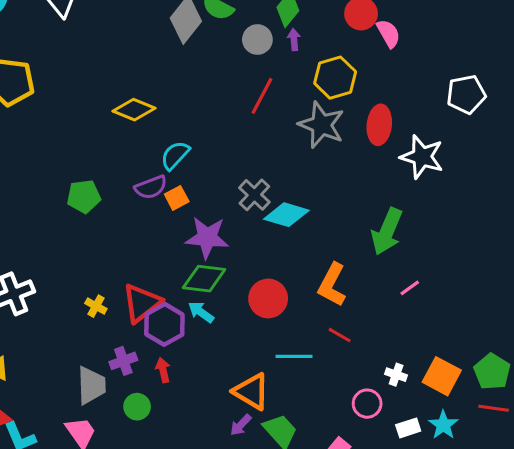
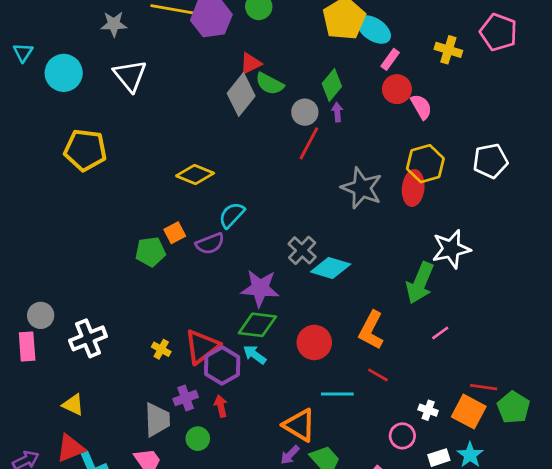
yellow hexagon: (335, 78) -> (425, 164), moved
red line: (262, 96) -> (309, 143), moved
white star: (422, 157) -> (451, 249), moved, turned -30
orange square: (177, 198) -> (175, 233), moved
red line: (494, 408) -> (484, 387), moved

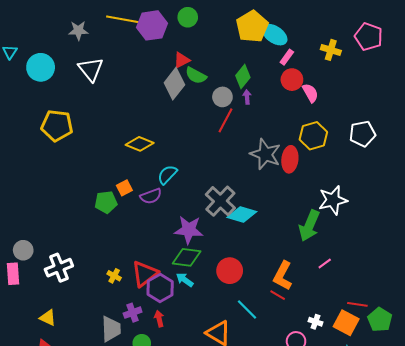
red ellipse: (413, 188) -> (290, 159), moved
gray cross: (302, 250) -> (220, 201), size x1.4
orange L-shape: (371, 330) -> (283, 276), moved
cyan line: (337, 394) -> (247, 309), turned 45

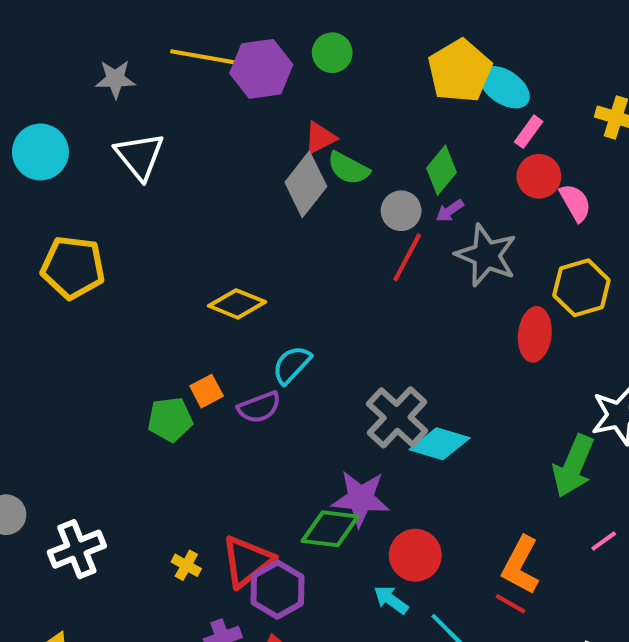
purple arrow: (247, 97) -> (450, 211), turned -120
gray star: (265, 154) -> (486, 255), moved
purple star: (189, 230) -> (361, 498), moved
cyan arrow: (185, 280) -> (391, 600), moved

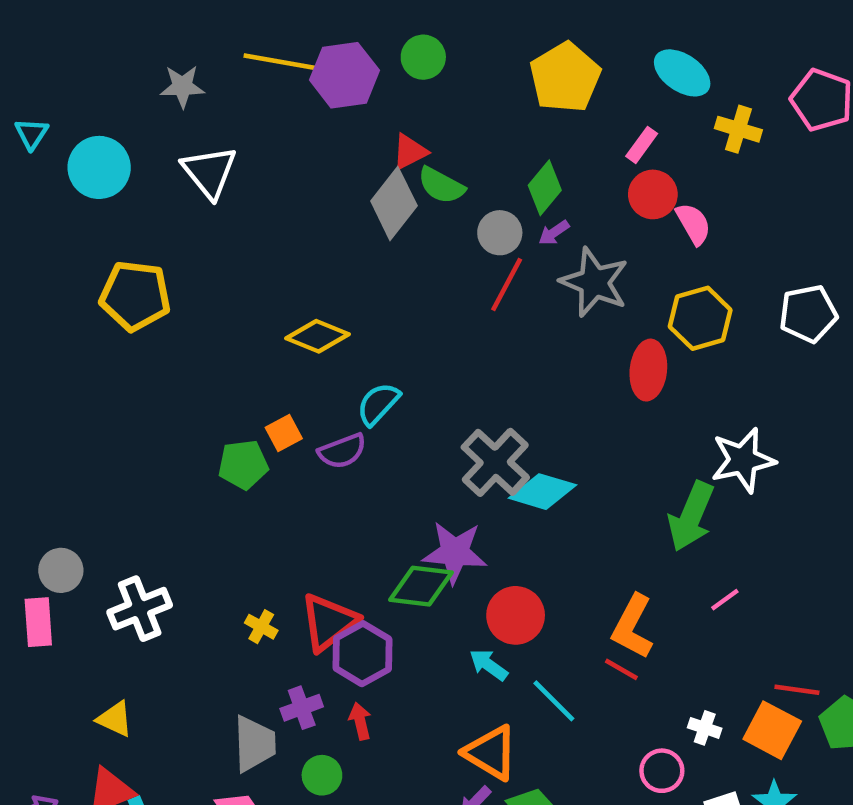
cyan ellipse: (504, 87) -> (682, 73), moved

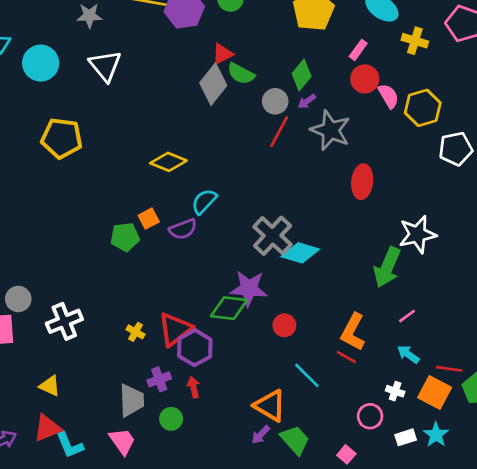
yellow hexagon: (700, 318) -> (423, 108), moved
red circle: (516, 615) -> (284, 325), size x0.7
cyan arrow: (489, 665) -> (408, 354), moved

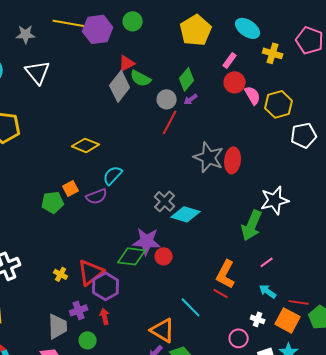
gray star: (331, 130) -> (209, 157), moved
gray cross: (273, 236) -> (165, 201), size x0.7
red circle: (284, 325) -> (164, 256), moved

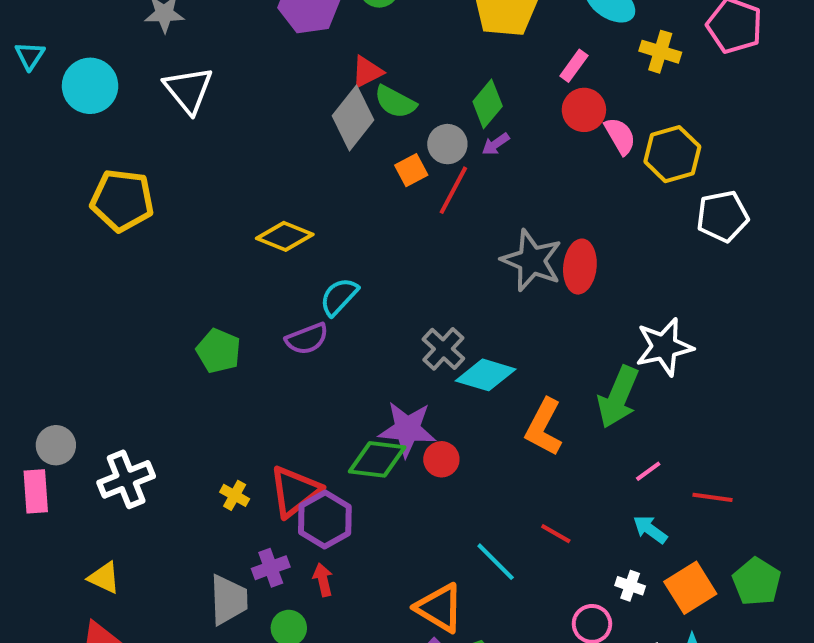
orange square: (71, 188) -> (411, 170), moved
green pentagon: (53, 202) -> (219, 351), turned 30
orange L-shape: (226, 274) -> (544, 427), moved
red line: (299, 302) -> (712, 497), moved
orange square: (288, 320) -> (690, 588), turned 30

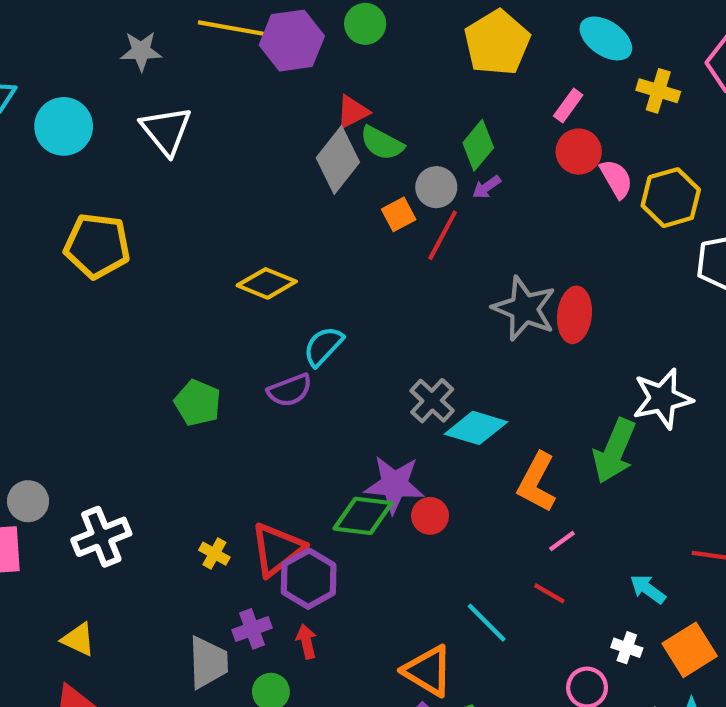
pink line: (648, 471) -> (562, 541), moved

